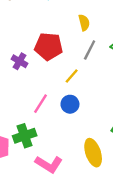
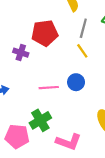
yellow line: (72, 76) -> (82, 51), moved, turned -64
pink line: (41, 104) -> (49, 88), turned 66

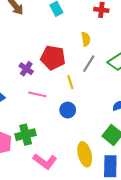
yellow line: (82, 51) -> (70, 82), moved
pink line: (49, 88) -> (37, 94), moved

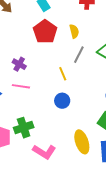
red pentagon: (53, 58) -> (45, 32), moved, turned 30
pink line: (37, 94) -> (21, 86), moved

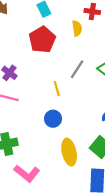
yellow semicircle: (74, 31) -> (77, 28), moved
yellow ellipse: (82, 142) -> (69, 152), moved

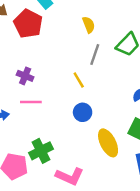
yellow semicircle: (77, 28) -> (89, 25), moved
red pentagon: (42, 40) -> (28, 24), moved

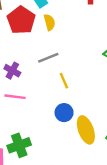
yellow semicircle: (89, 25) -> (49, 22), moved
gray line: (95, 54) -> (48, 58), moved, turned 42
yellow ellipse: (108, 143) -> (86, 130), moved

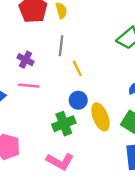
gray line: (48, 58) -> (61, 46), turned -60
green cross: (19, 145) -> (64, 124), moved

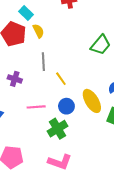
pink line: (29, 86) -> (36, 107), moved
yellow ellipse: (100, 117) -> (92, 101), moved

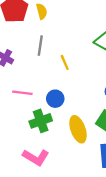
yellow line: (61, 79) -> (65, 62), moved
yellow ellipse: (92, 101) -> (78, 129), moved

